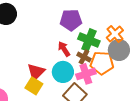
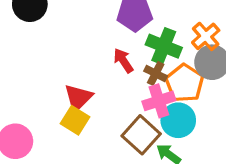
orange pentagon: (102, 63) -> (185, 83), turned 30
cyan circle: (63, 72) -> (178, 120), moved

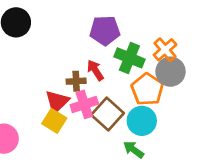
brown cross: (156, 74) -> (76, 81), moved, turned -30
pink cross: (159, 101) -> (84, 104), moved
brown square: (141, 135) -> (108, 114), moved

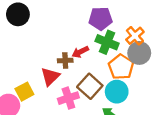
purple pentagon: (105, 31) -> (101, 19), moved
red arrow: (95, 70) -> (80, 52), turned -84
pink cross: (84, 104) -> (68, 98), moved
yellow square: (54, 121) -> (24, 92), moved, turned 30

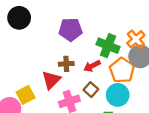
purple pentagon: (101, 19) -> (71, 30), moved
red arrow: (80, 52) -> (92, 66), moved
brown square: (90, 86) -> (91, 90), size x0.6

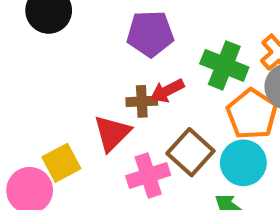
red arrow: (92, 66) -> (167, 91), moved
brown square: (91, 90) -> (190, 152), size x1.5

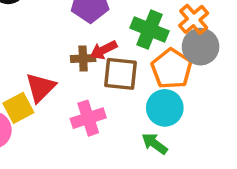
red triangle: (112, 133) -> (40, 87), moved
brown square: (190, 152) -> (121, 74), moved, turned -36

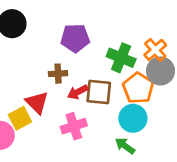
red arrow: (103, 50) -> (78, 92), moved
brown cross: (83, 59) -> (58, 74), moved
red triangle: (40, 87) -> (37, 102), turned -30

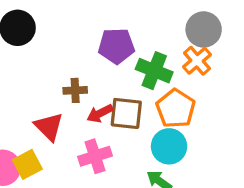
purple pentagon: (75, 38) -> (116, 46), moved
gray circle: (161, 71) -> (204, 29), moved
yellow square: (20, 118) -> (27, 164), moved

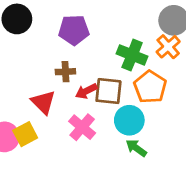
purple pentagon: (116, 46) -> (74, 30), moved
cyan circle: (169, 146) -> (129, 120), moved
pink cross: (95, 156) -> (82, 127), turned -32

